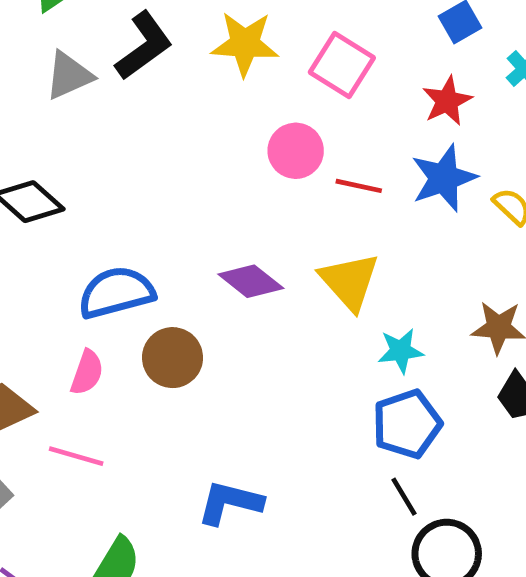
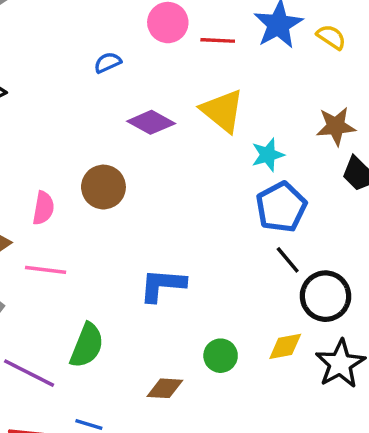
blue semicircle: (116, 292) -> (108, 62), moved, size x0.5

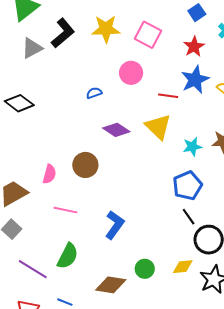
red line: (218, 40) -> (168, 96), moved
cyan star: (268, 155) -> (192, 147), moved
pink line: (46, 270) -> (66, 210), moved
blue L-shape: (162, 285) -> (115, 225), turned 116
brown diamond: (165, 388) -> (111, 285), size x1.4

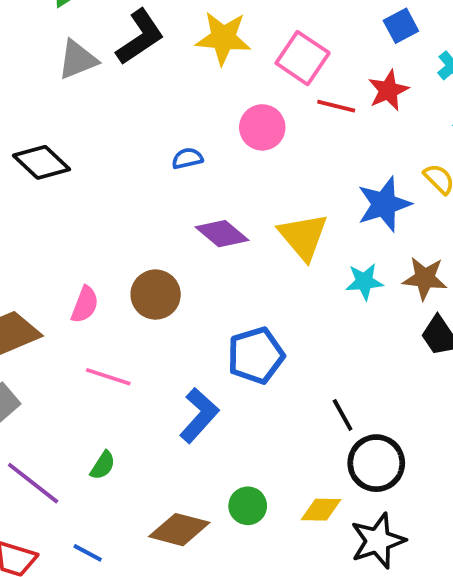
blue star: (195, 80) -> (384, 204), moved
red line: (168, 96) -> (336, 106), moved
blue pentagon: (187, 186) -> (256, 355), moved
green semicircle: (68, 256) -> (103, 465), size x0.6

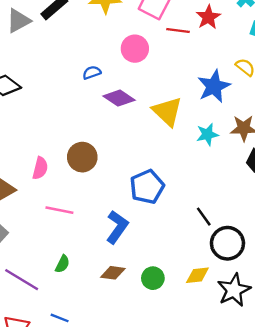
purple diamond: (222, 234) -> (119, 98), moved
brown diamond: (179, 530) -> (113, 273), moved, size x0.7

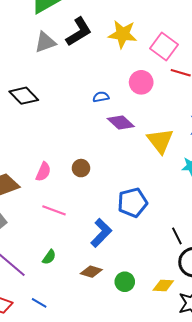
brown circle: (82, 157) -> (81, 168), size x0.7

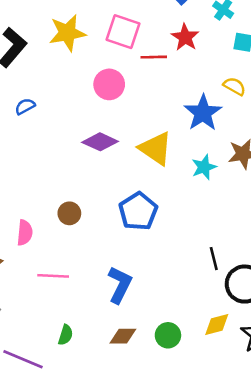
blue semicircle: (101, 97) -> (25, 106), moved
blue pentagon: (132, 203) -> (138, 211), moved
black line: (177, 236) -> (214, 259), turned 30

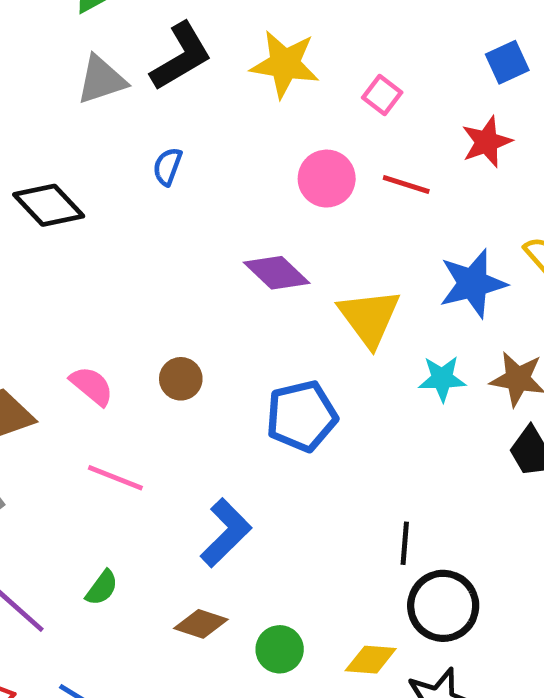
pink square: (123, 32) -> (382, 95), size x0.6
red line: (154, 57) -> (406, 185), moved
blue semicircle: (25, 106) -> (167, 167), turned -60
pink semicircle: (25, 233) -> (92, 386), turned -75

